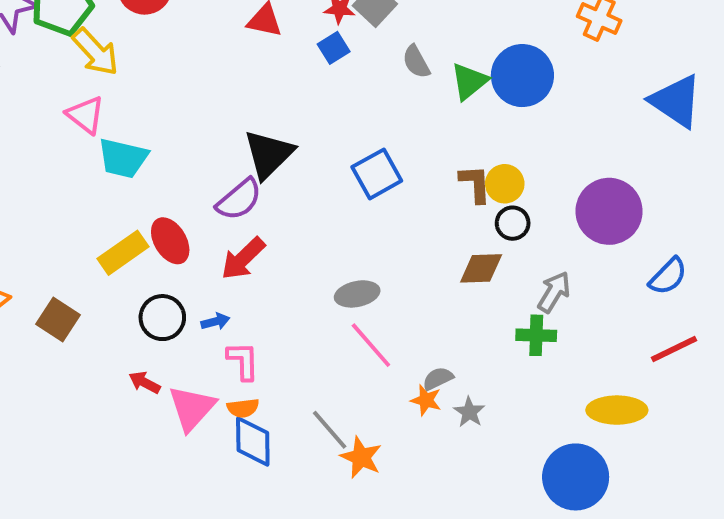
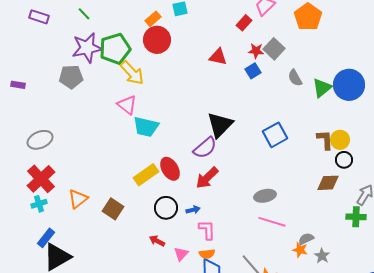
pink line: (371, 345) -> (272, 222), turned -32
pink triangle: (192, 408) -> (181, 254), size x0.6

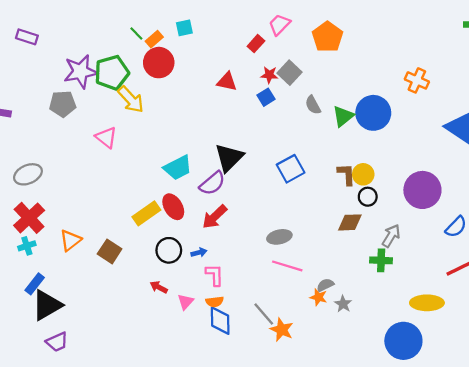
green line: (84, 14) -> (136, 34), moved
pink triangle: (127, 105) -> (106, 137), moved
cyan trapezoid: (146, 127) -> (178, 168), moved, turned -40

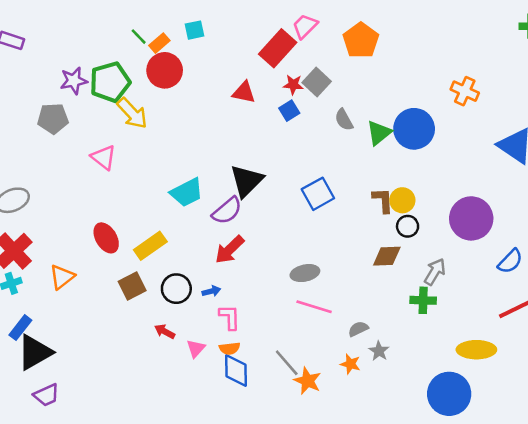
red rectangle: (256, 44) -> (278, 48), size x1.8
purple star: (80, 72) -> (74, 81), size x0.7
red ellipse: (173, 207) -> (106, 238), moved
brown square: (110, 251) -> (132, 286), moved, turned 30
orange star: (319, 297) -> (350, 364), moved

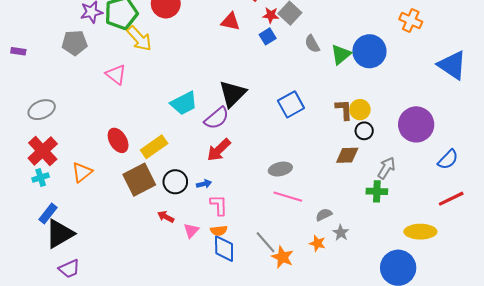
brown square: (132, 286) -> (139, 180), size x1.4

